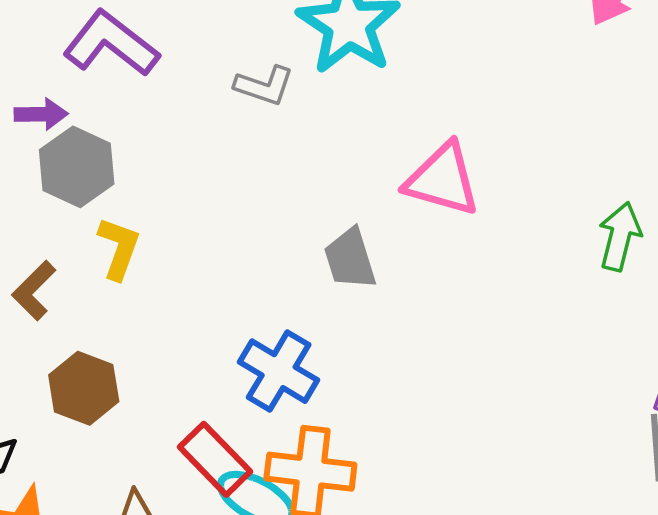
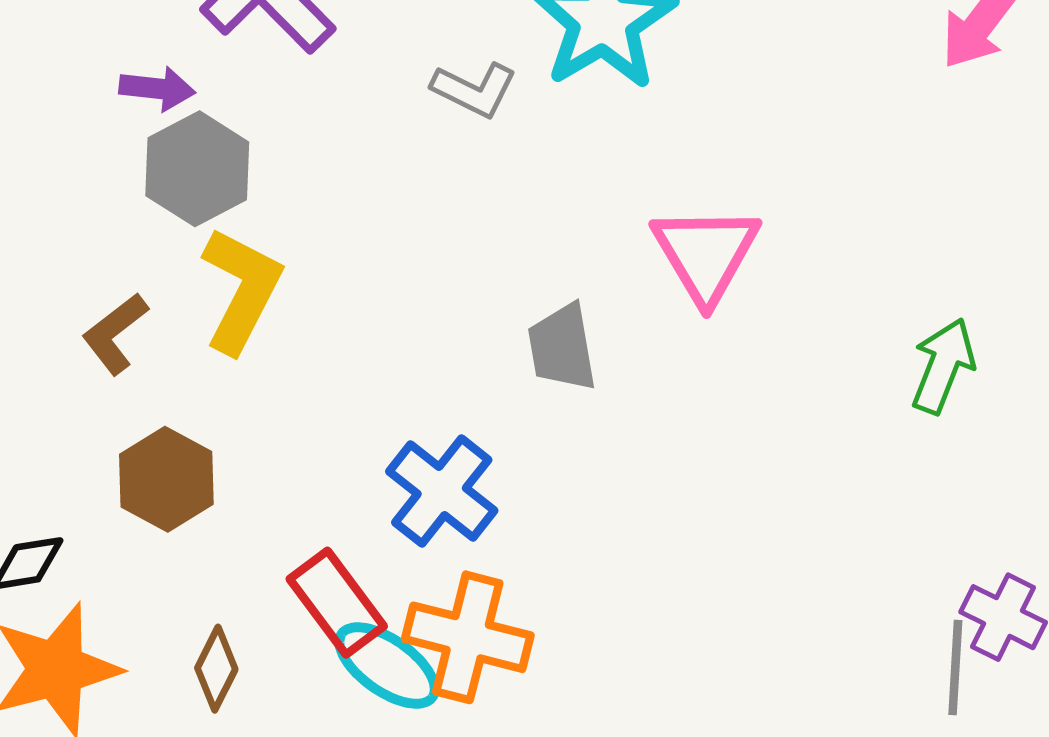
pink triangle: (442, 180) -> (706, 254), turned 36
yellow L-shape: (119, 248) -> (241, 290), size x1.4

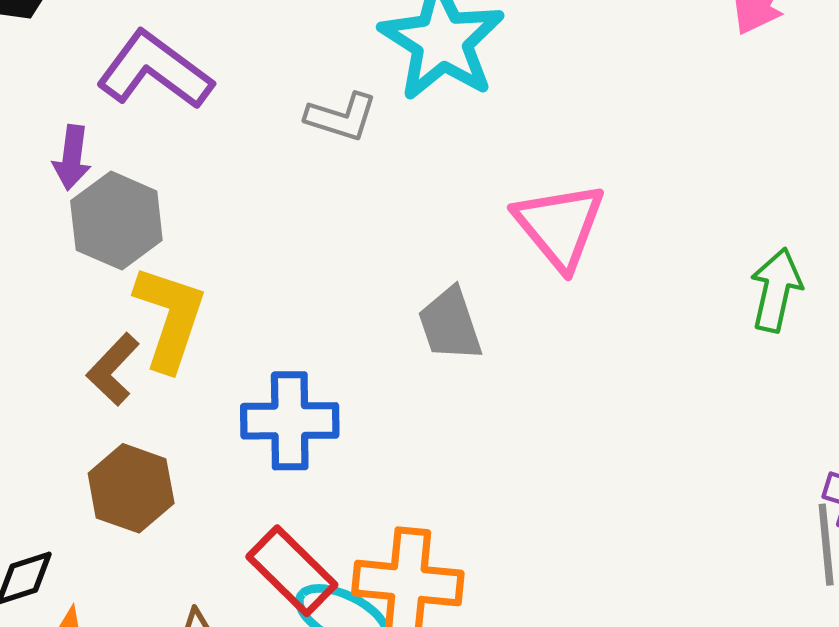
purple arrow: (157, 89) -> (72, 158), turned 100
brown L-shape: (115, 334) -> (113, 369), moved
blue cross: (442, 491) -> (290, 421), moved, turned -30

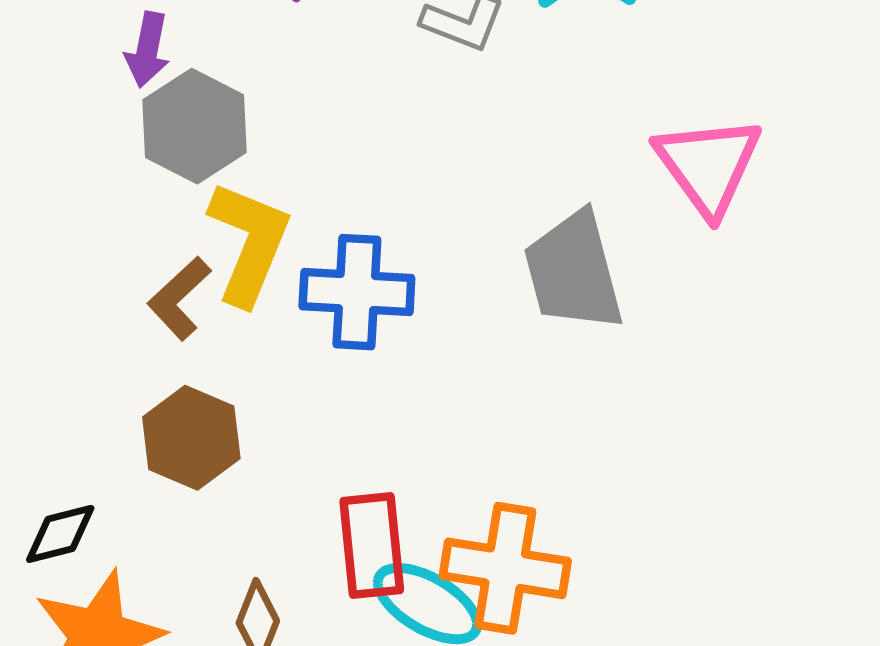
gray trapezoid: (450, 324) -> (574, 271), size x1.4
blue cross: (290, 421) -> (357, 292), moved
red rectangle: (292, 571) -> (372, 545), turned 36

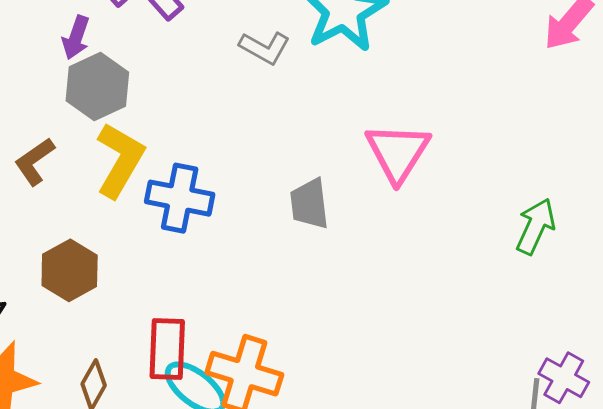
gray trapezoid: (574, 271) -> (309, 204), size x0.7
brown L-shape: (179, 298) -> (35, 161), moved

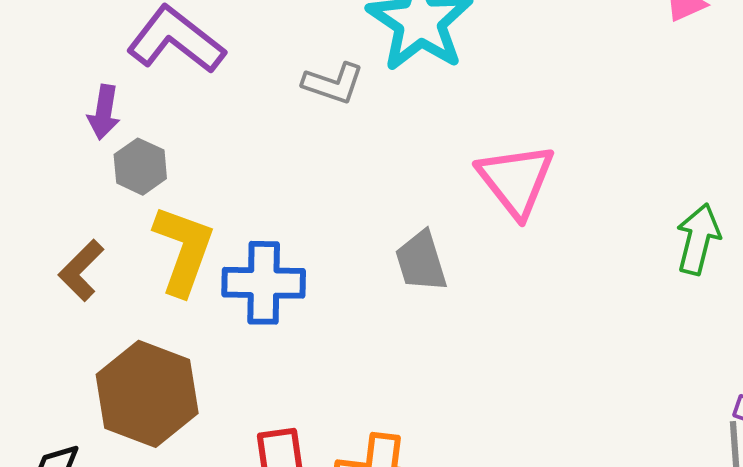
gray hexagon: (97, 86) -> (140, 167), size x0.7
brown hexagon: (70, 270) -> (147, 394), size x1.4

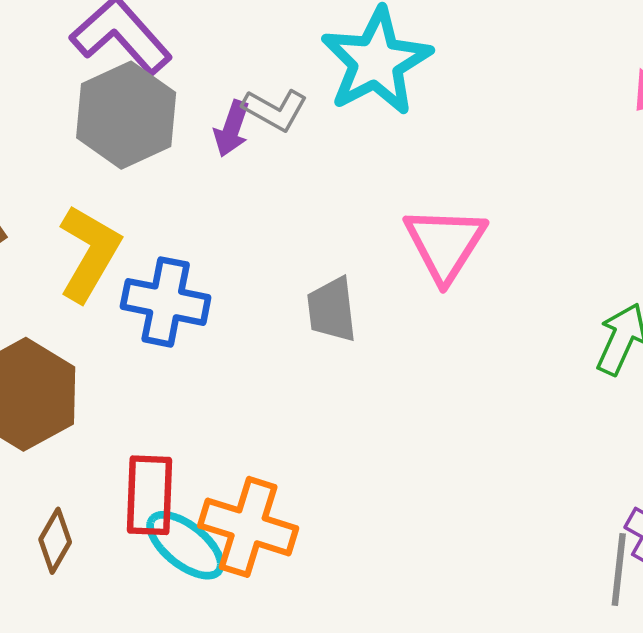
purple arrow: (104, 112) -> (232, 129), moved
gray hexagon: (140, 167) -> (126, 115), moved, size x1.8

